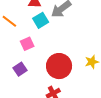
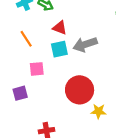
red circle: (59, 66) -> (80, 90), moved

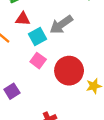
red triangle: (60, 28) -> (23, 19), moved
pink square: (37, 69) -> (38, 61), moved, turned -32

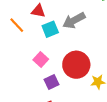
pink square: (38, 61) -> (41, 59), moved
purple square: (12, 91) -> (52, 82), moved

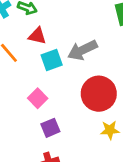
red circle: (76, 65) -> (99, 94), moved

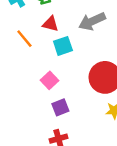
gray arrow: (82, 50) -> (92, 21), moved

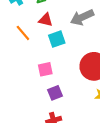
pink square: (49, 80) -> (45, 69), turned 32

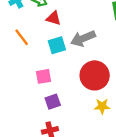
gray arrow: (82, 17) -> (83, 38), moved
red triangle: (46, 20) -> (54, 18), moved

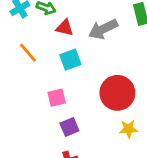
gray arrow: (83, 38) -> (103, 29), moved

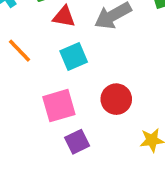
red circle: (117, 93) -> (116, 99), moved, size x0.7
pink square: (57, 98) -> (59, 106), size x1.4

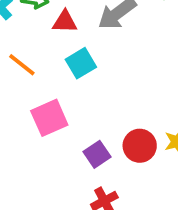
red circle: (116, 99) -> (140, 146), moved
pink square: (59, 106) -> (49, 118), moved

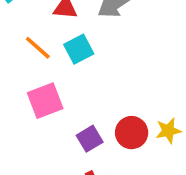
orange line: (22, 65) -> (38, 48), moved

